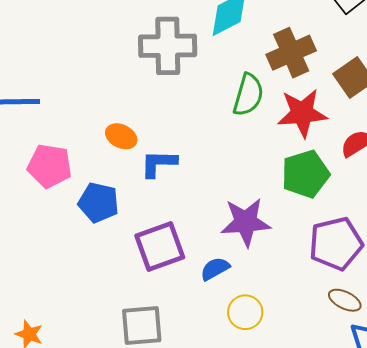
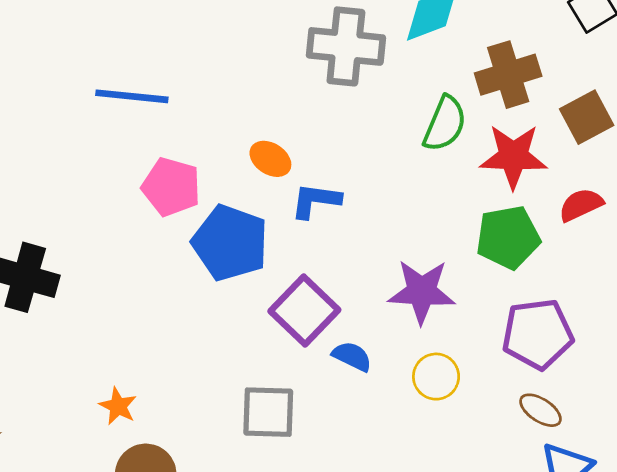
blue pentagon: (99, 203) -> (230, 243), size x1.4
purple square: (160, 246) -> (304, 310), turned -33
blue semicircle: (215, 269) -> (352, 356), moved, turned 48
yellow circle: (245, 312) -> (436, 377), moved

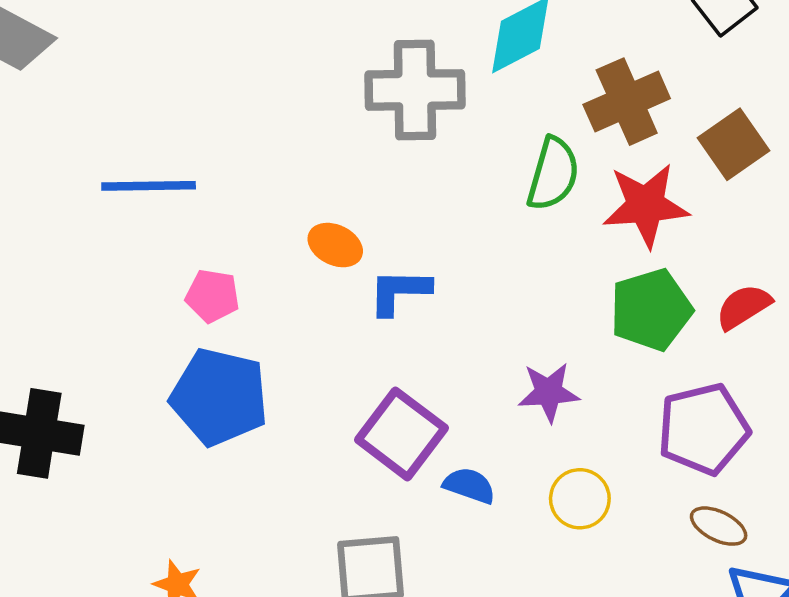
pink pentagon: (171, 187) -> (212, 296), size x0.7
red semicircle: (581, 205) -> (744, 307), moved
blue pentagon: (230, 243) -> (219, 397), moved
purple star: (422, 292) -> (549, 392), size x0.7

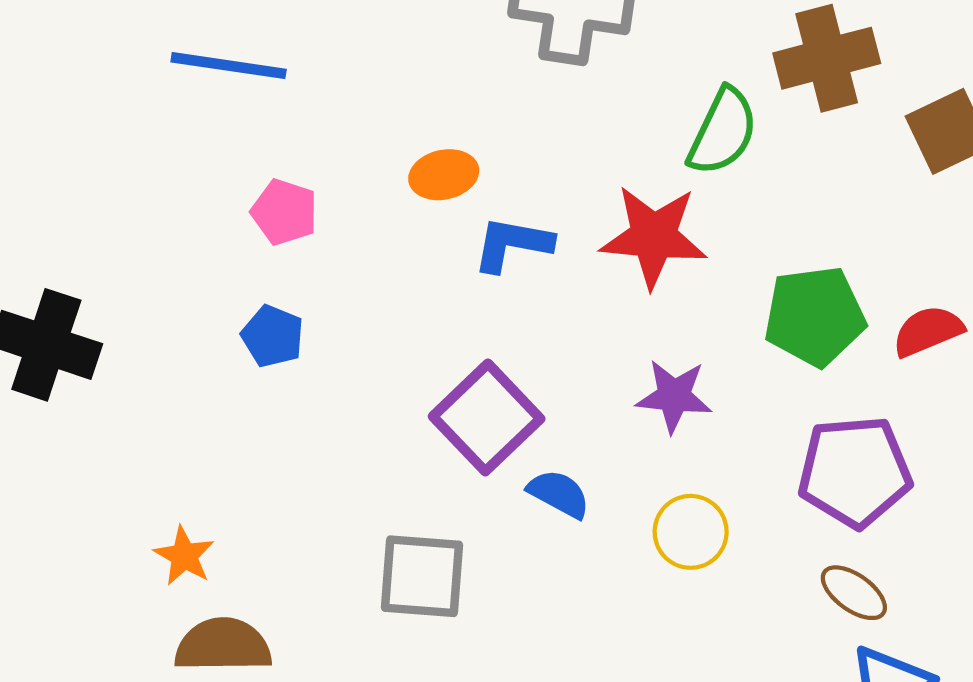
red star: (646, 205) -> (654, 236), moved
orange ellipse: (335, 245) -> (444, 175), turned -48
blue pentagon: (219, 397) -> (273, 336), size x0.5

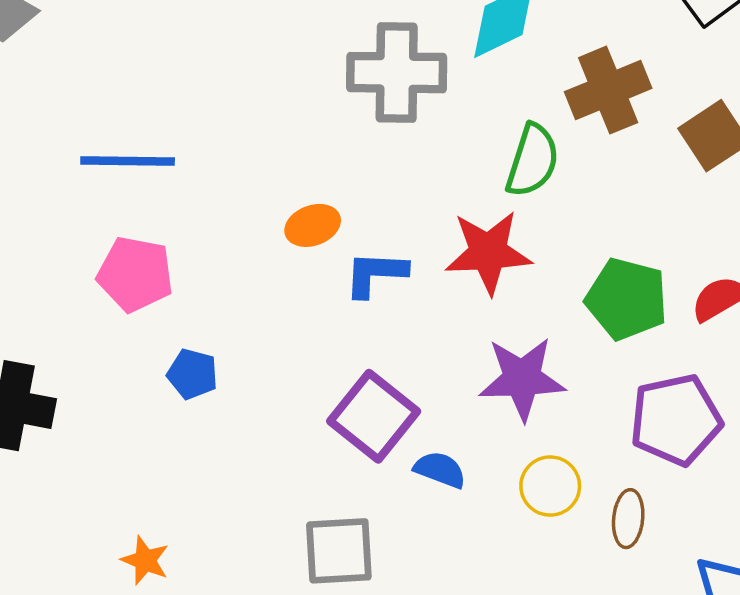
pink pentagon: (284, 212) -> (135, 274), moved, size x1.4
green pentagon: (815, 316) -> (627, 299), turned 30
purple star: (674, 396) -> (522, 379), size x1.4
brown ellipse: (854, 593) -> (628, 519), moved, turned 68

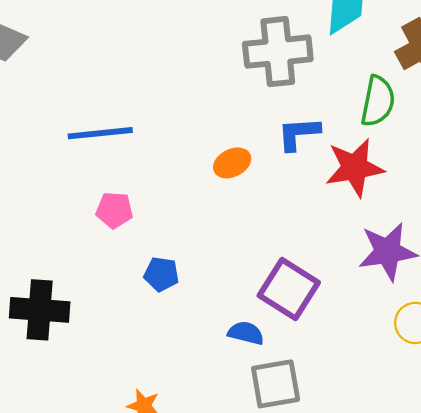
pink pentagon: (135, 274) -> (114, 210), size x0.7
blue L-shape: (376, 274) -> (299, 134), moved
blue semicircle: (440, 470) -> (246, 333), moved

